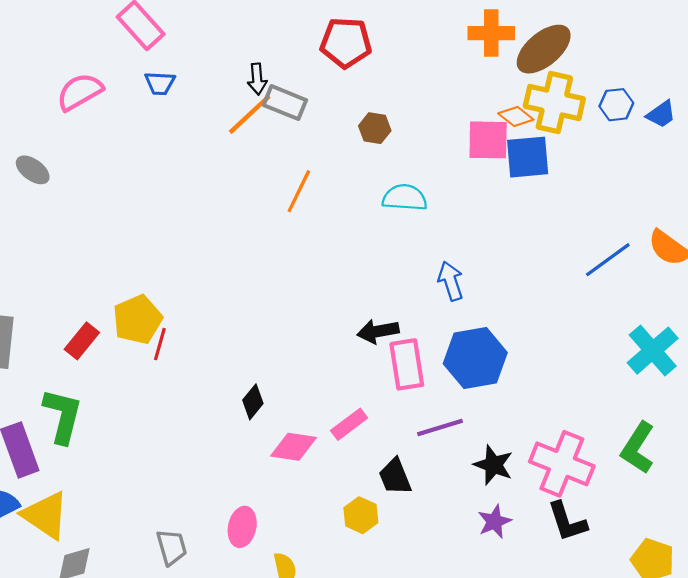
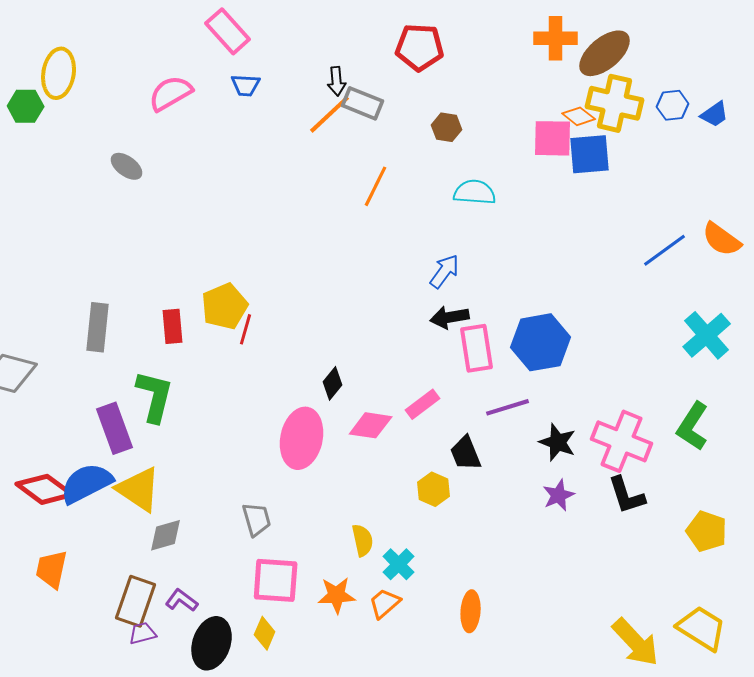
blue arrow: (451, 281) -> (445, 271), moved, turned 54
red rectangle: (82, 341) -> (173, 326), turned -44
pink ellipse: (242, 527) -> (302, 438), moved, size x1.6

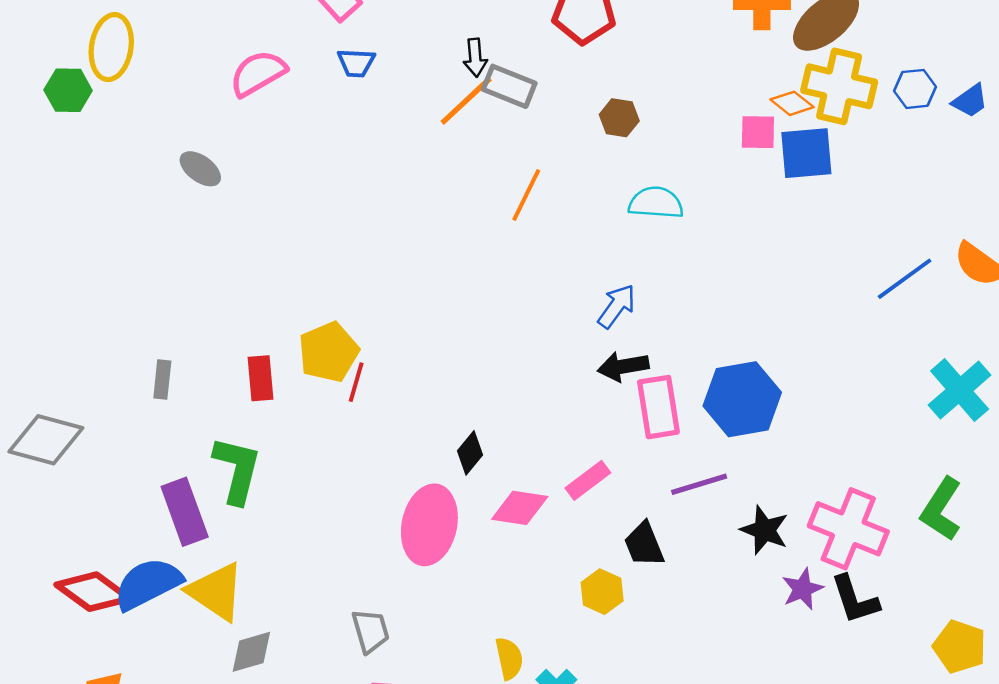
pink square: (553, 138) -> (758, 132), size x0.7
gray rectangle: (98, 327) -> (162, 380), size x0.6
purple star: (559, 495) -> (802, 589), moved

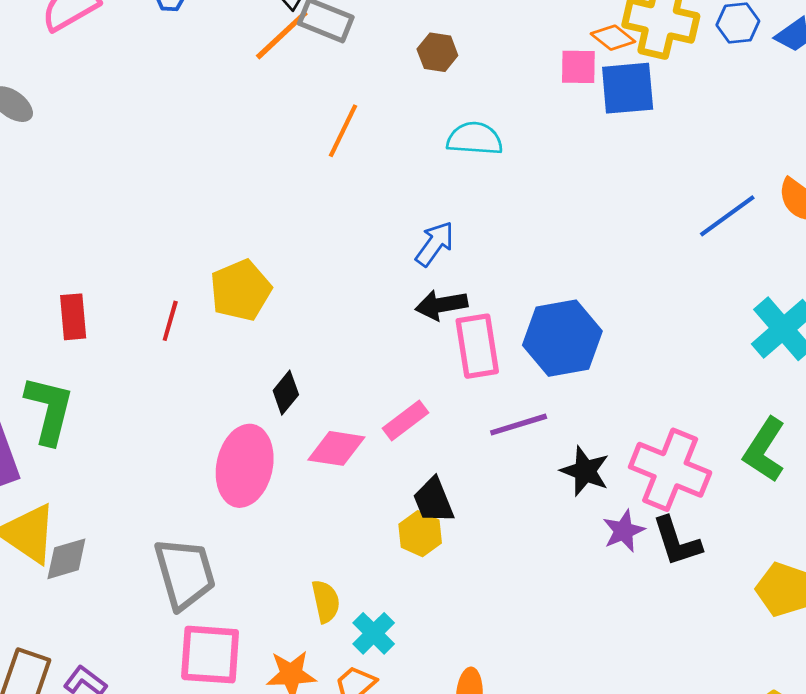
yellow pentagon: (329, 352) -> (241, 290), moved
black trapezoid: (644, 545) -> (433, 500), moved
gray trapezoid: (370, 631) -> (185, 573), size x1.6
gray diamond: (251, 652) -> (66, 559), moved

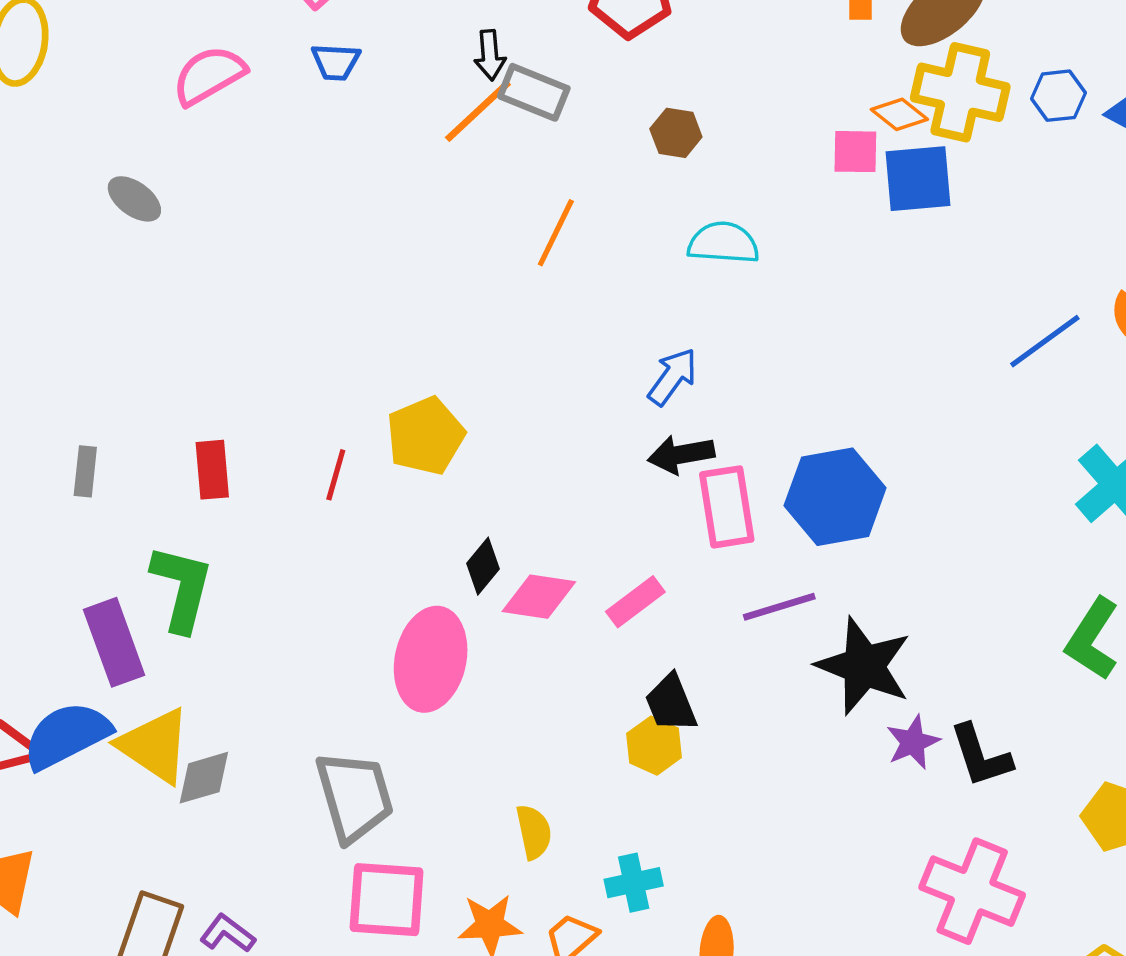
pink diamond: (336, 448) -> (539, 597), moved
pink cross: (670, 470) -> (972, 891), moved
black star: (585, 471) -> (864, 666), size x1.5
cyan cross: (374, 633) -> (634, 883), moved, turned 33

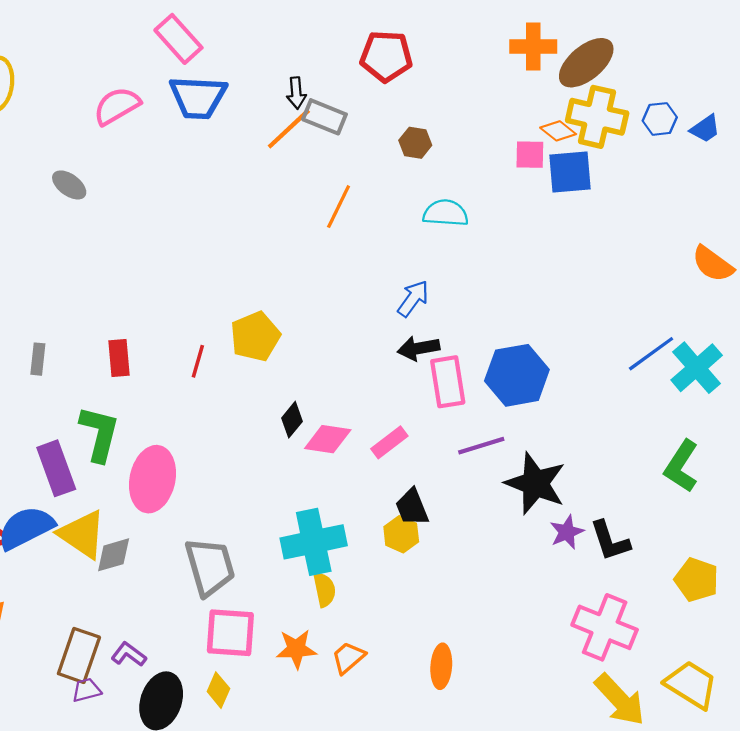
blue trapezoid: (336, 62) -> (198, 97), size x1.8
blue line: (1045, 341) -> (651, 354), moved
pink ellipse: (431, 659) -> (152, 479), moved
cyan cross: (634, 883) -> (314, 542), moved, size x1.8

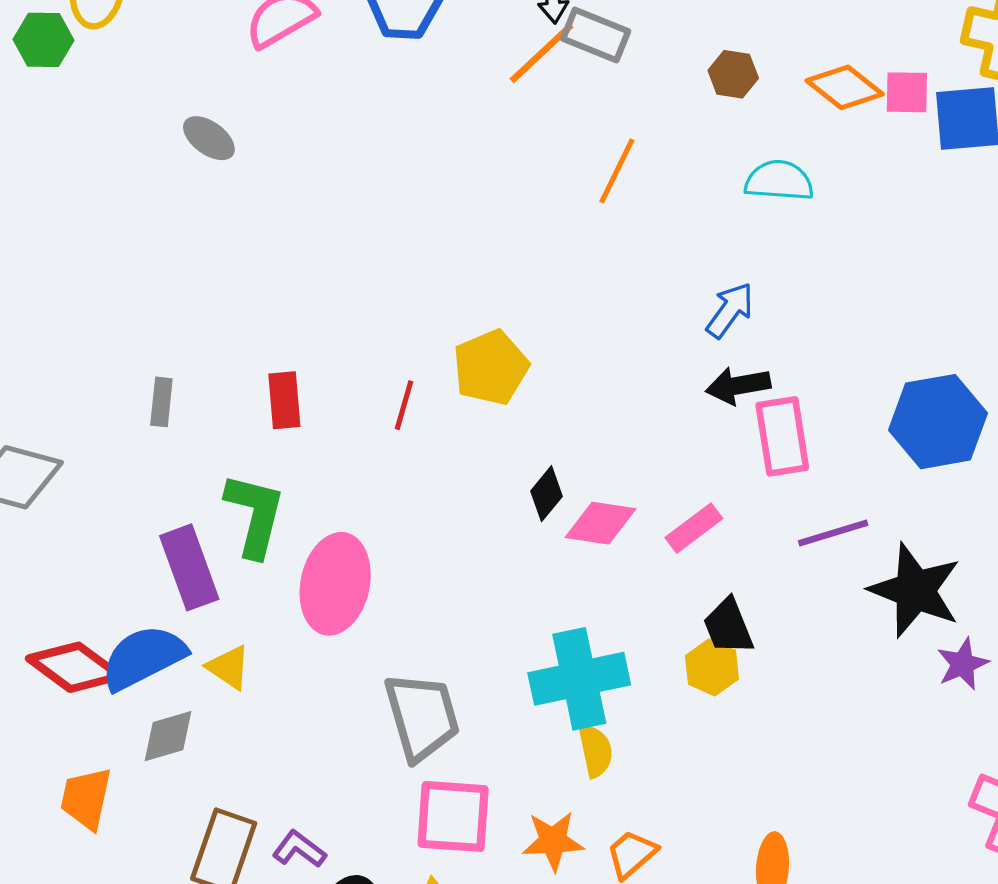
orange diamond: (558, 131) -> (845, 87), moved, size x1.4
blue hexagon: (517, 375) -> (938, 422), moved
yellow triangle: (82, 534) -> (229, 667), size x0.6
gray diamond: (114, 555) -> (168, 736), moved

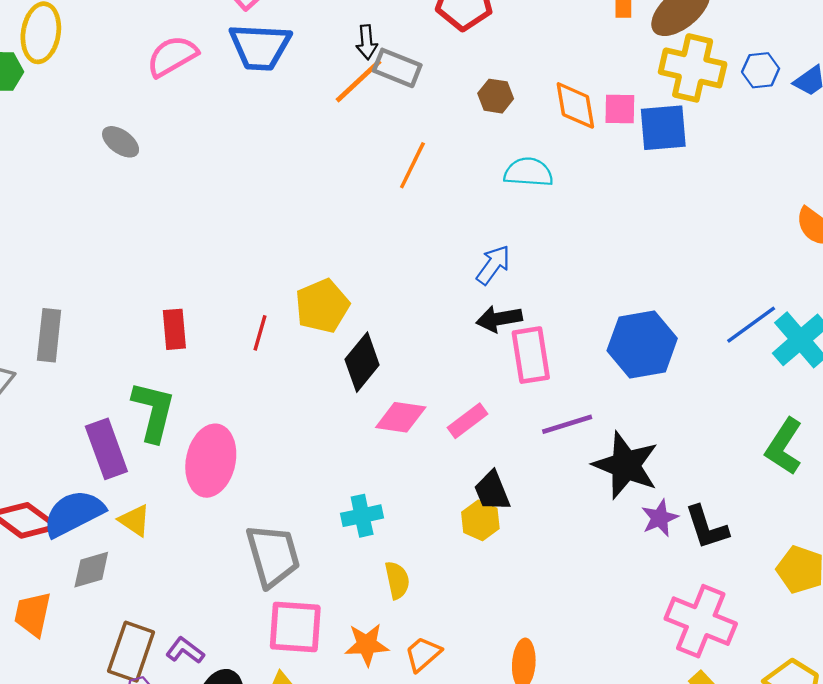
orange diamond: (845, 87) -> (575, 105), turned 42
gray rectangle: (161, 402) -> (49, 335), moved, size x1.5
black diamond: (546, 494) -> (362, 362), moved, size x1.5
cyan cross: (579, 679) -> (362, 516), moved, size x0.6

